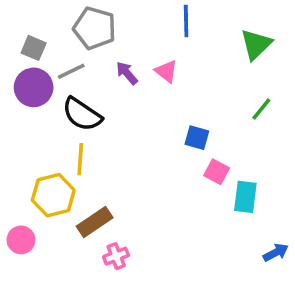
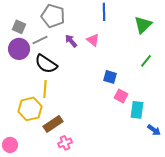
pink circle: (21, 240) -> (10, 145), moved
blue arrow: (276, 252) -> (154, 130), moved, turned 64

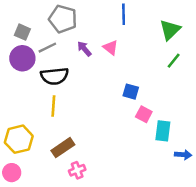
green line: (146, 61) -> (174, 61), moved
black semicircle: (46, 64) -> (55, 76), turned -40
yellow hexagon: (30, 109) -> (19, 139), moved
blue arrow: (154, 130) -> (183, 155), turned -32

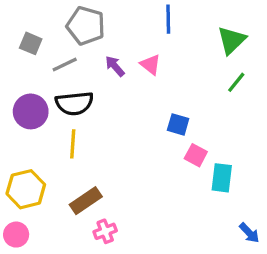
purple circle: (22, 58) -> (31, 111), moved
blue arrow: (183, 155) -> (249, 233), moved, turned 42

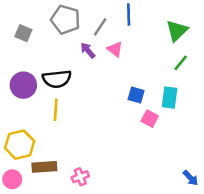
gray line: (65, 65) -> (100, 27), moved, turned -30
cyan rectangle: (222, 178) -> (170, 98), moved
brown rectangle: (86, 201) -> (44, 167), moved, turned 30

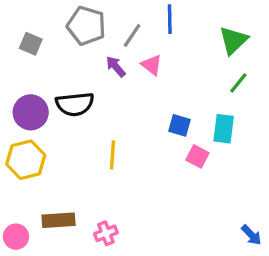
yellow line: (56, 110) -> (112, 155), moved
yellow hexagon: (20, 145) -> (26, 160), moved

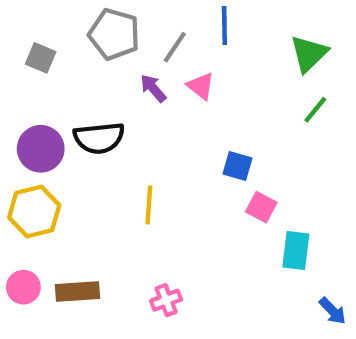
cyan rectangle: (224, 129) -> (296, 250), moved
pink cross: (106, 233) -> (166, 300), moved
pink circle: (16, 237) -> (23, 287), moved

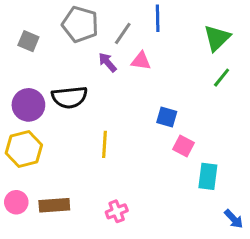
pink triangle: (201, 86) -> (141, 61), turned -30

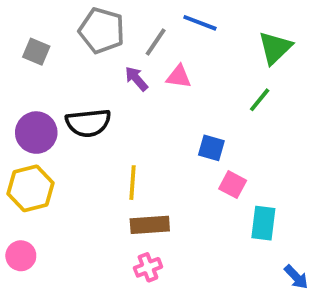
blue line: (158, 18) -> (200, 23), turned -68
green line: (222, 78) -> (260, 100), moved
brown rectangle: (54, 205) -> (150, 225), moved

